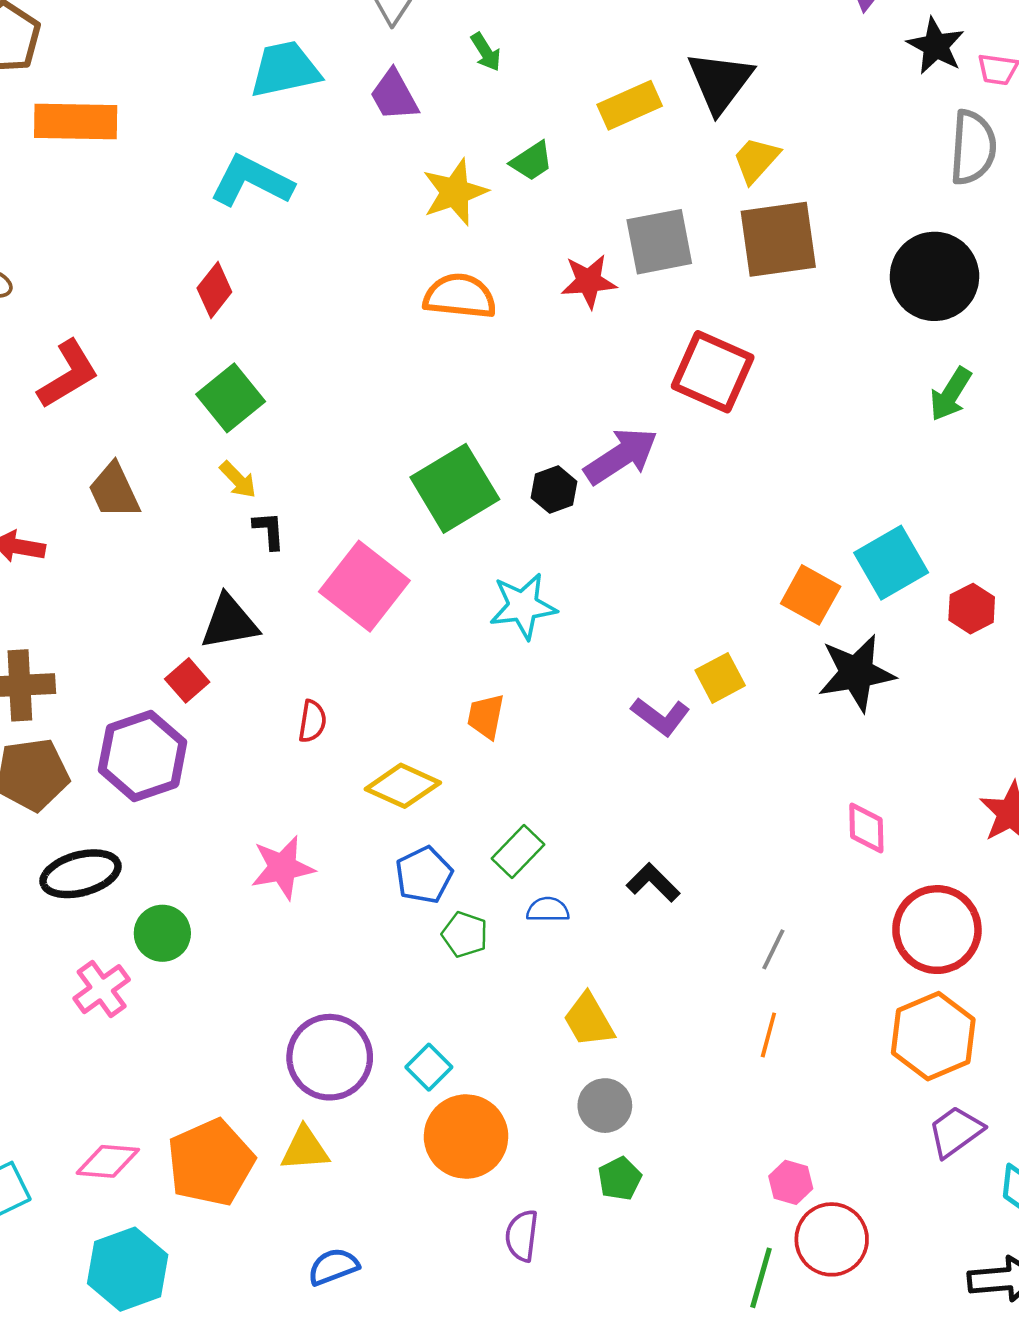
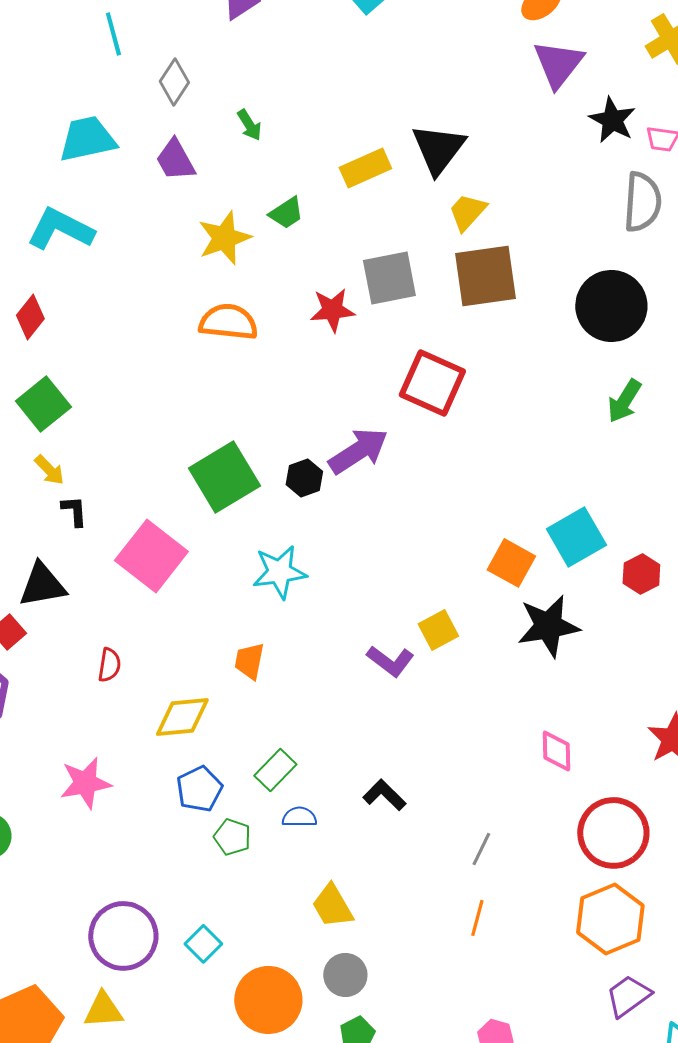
yellow diamond: (403, 786) -> (182, 717), turned -30
orange circle: (466, 1137) -> (268, 1000), moved

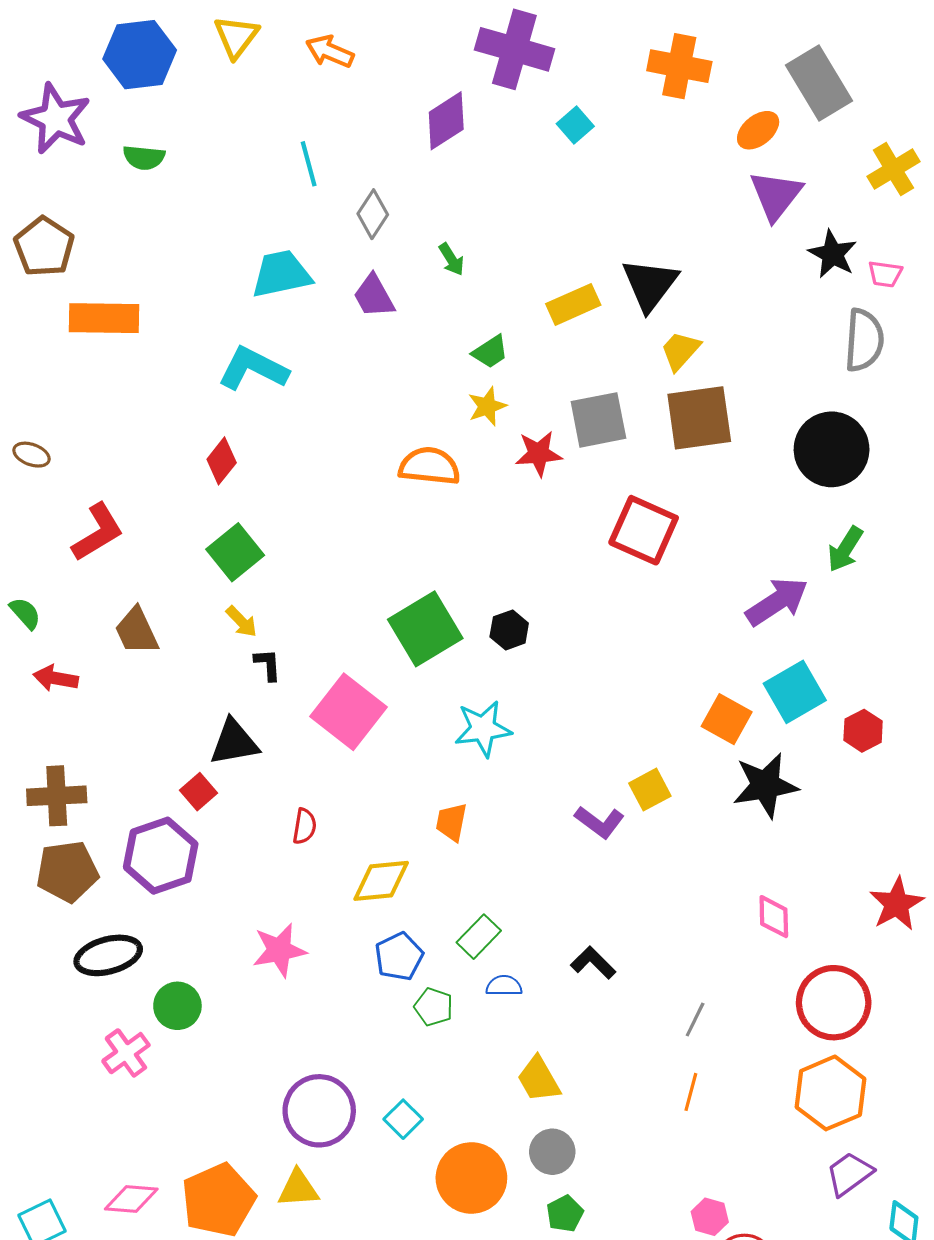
yellow star: (224, 238) -> (487, 406), moved, size x0.7
purple arrow: (358, 451) -> (777, 602), moved

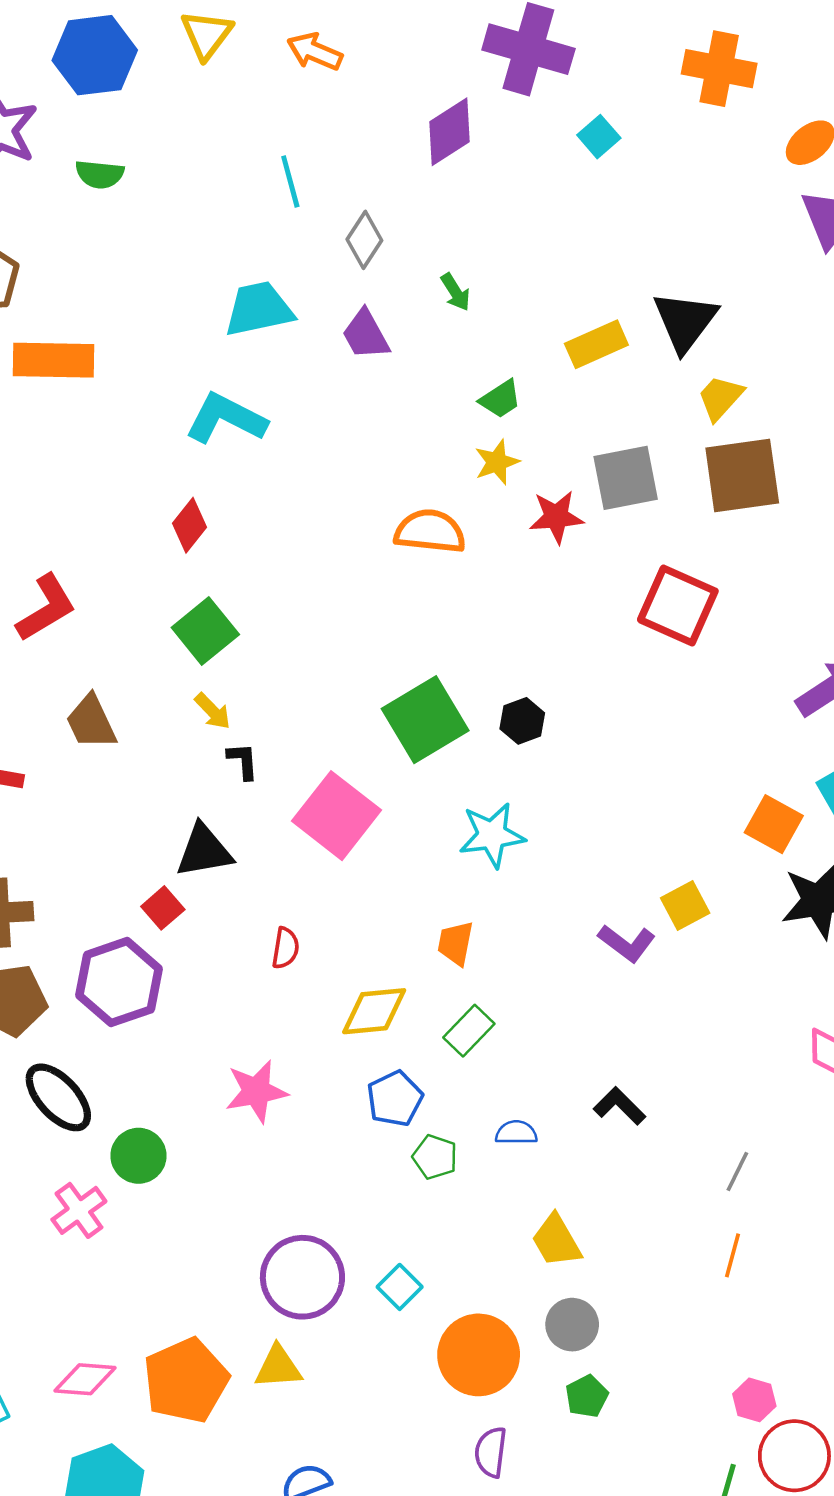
green rectangle: (479, 937) -> (469, 1031), moved
black ellipse: (108, 955) -> (58, 1097), turned 62

